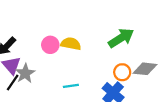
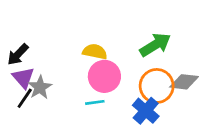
pink circle: (50, 45) -> (104, 76), moved, size x1.5
orange circle: (122, 72) -> (157, 86), size x1.6

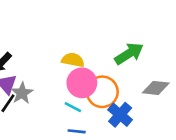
orange circle: (157, 86) -> (102, 92), moved
cyan line: (95, 102) -> (73, 107), turned 36

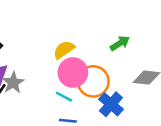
green arrow: (129, 54) -> (120, 43), size x0.7
yellow semicircle: (73, 60) -> (64, 50), turned -45

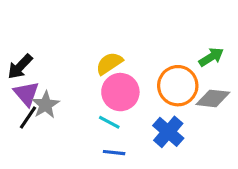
green arrow: (120, 43) -> (211, 57), moved
orange circle: (93, 81) -> (178, 86), moved

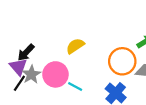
black arrow: (20, 67) -> (26, 53), moved
pink circle: (120, 92) -> (55, 74), moved

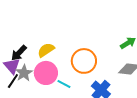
yellow semicircle: (75, 46) -> (46, 50), moved
orange circle: (122, 61) -> (84, 61), moved

